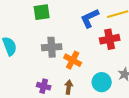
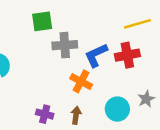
blue L-shape: (90, 18) -> (96, 55), moved
gray cross: (52, 47) -> (65, 45), moved

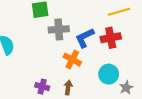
gray star: (146, 99) -> (126, 88), moved
cyan circle: (117, 109) -> (109, 74), moved

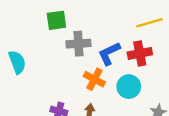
cyan circle: (109, 74) -> (129, 87), moved

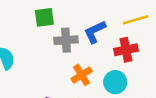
blue L-shape: (109, 53) -> (95, 32), moved
orange cross: (94, 79) -> (82, 75), turned 30

